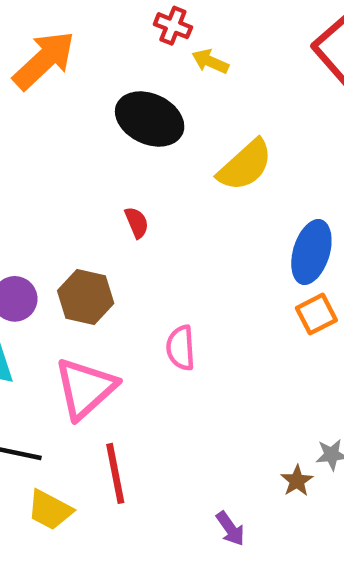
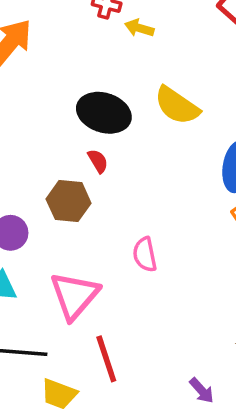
black ellipse: (150, 119) -> (104, 113), moved
yellow semicircle: (245, 165) -> (177, 106), turned 84
brown hexagon: (86, 297) -> (69, 201), moved

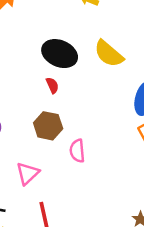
brown hexagon: (69, 201) -> (48, 126), moved
pink triangle: (74, 295) -> (28, 173), size x0.7

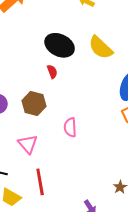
brown hexagon: (48, 126) -> (34, 104), moved
pink triangle: (28, 173) -> (28, 144), turned -30

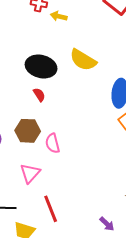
pink semicircle: (70, 127) -> (53, 143), moved
pink triangle: (28, 144) -> (30, 173), turned 35

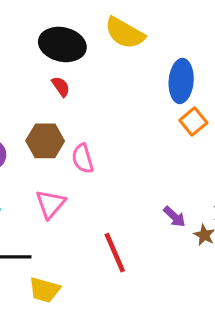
red line: (51, 209) -> (115, 253), moved
purple arrow: (107, 224) -> (174, 217), moved

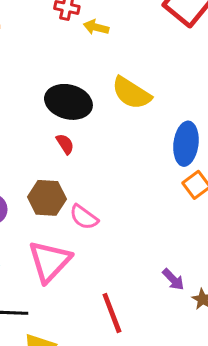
pink semicircle: (83, 159) -> (84, 217), turned -40
pink triangle: (50, 204) -> (50, 261), size x1.4

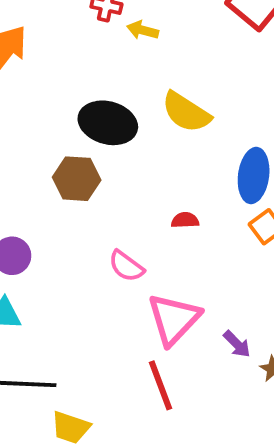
red semicircle: (65, 144) -> (185, 220), moved, turned -60
brown hexagon: (47, 198) -> (77, 179), moved
pink triangle: (50, 261) -> (174, 319), moved

